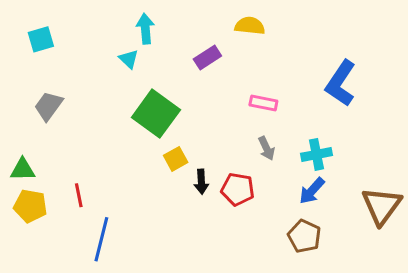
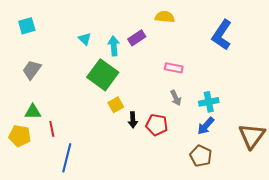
cyan arrow: (145, 29) -> (114, 46), moved
blue L-shape: (341, 83) -> (222, 35), moved
green triangle: (23, 170) -> (33, 112), moved

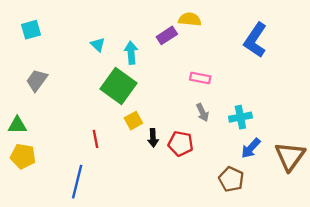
purple rectangle: (137, 38) -> (167, 35), moved
green triangle: (33, 112) -> (17, 125), moved
blue arrow: (206, 126) -> (251, 148), moved
red line: (52, 129) -> (95, 139), moved

